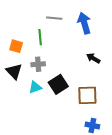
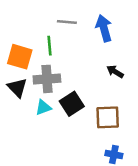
orange square: (16, 46) -> (20, 57), size x1.5
gray cross: (38, 64) -> (47, 79), size x1.5

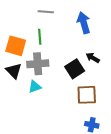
gray line: (67, 22) -> (46, 12), moved
black square: (72, 104) -> (75, 69), moved

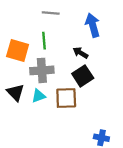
black arrow: (93, 58) -> (80, 53), moved
black triangle: (14, 71) -> (15, 92), moved
brown square: (87, 95) -> (66, 98), moved

